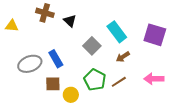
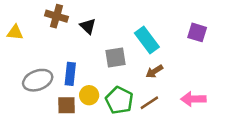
purple square: (155, 35) -> (197, 32), moved, size x0.7
gray square: (92, 46) -> (115, 58), turned 36
blue rectangle: (56, 59) -> (70, 74), turned 36
yellow circle: (71, 95) -> (89, 95), moved

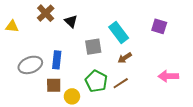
brown cross: (56, 16) -> (46, 13), turned 30
yellow circle: (89, 95) -> (72, 96), moved
pink arrow: (193, 99) -> (168, 76), moved

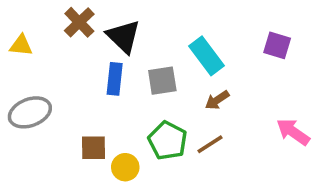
black triangle: (71, 21) -> (123, 36), size x1.5
blue rectangle: (57, 60) -> (115, 79), moved
gray ellipse: (30, 65) -> (30, 112), moved
pink arrow: (168, 76) -> (293, 132), turned 36

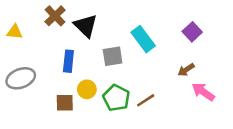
purple square: (277, 45) -> (192, 32), turned 30
blue rectangle: (115, 79) -> (68, 61), moved
brown arrow: (217, 100) -> (186, 70), moved
yellow circle: (125, 167) -> (87, 89), moved

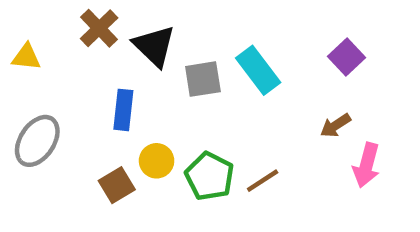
gray square: (113, 56) -> (203, 79), moved
gray ellipse: (21, 78) -> (37, 141), turned -36
pink arrow: (203, 92) -> (366, 165), turned -110
brown square: (65, 103) -> (117, 185), turned -30

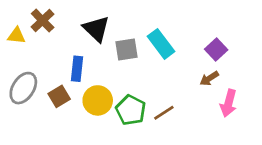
brown cross: (99, 28) -> (43, 21), moved
purple square: (347, 57) -> (216, 49), moved
yellow circle: (157, 161) -> (98, 100), size x1.4
brown square: (117, 185) -> (59, 96), moved

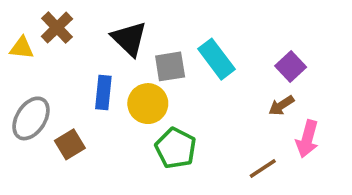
brown square: (59, 96) -> (70, 144), moved
yellow circle: (98, 100) -> (148, 104), moved
brown line: (164, 113) -> (263, 168), moved

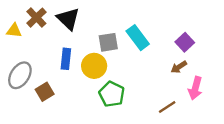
black triangle: (129, 39) -> (68, 19), moved

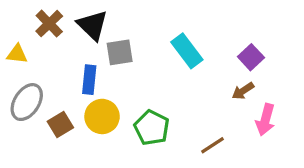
yellow triangle: (14, 31) -> (17, 54), moved
gray square: (108, 42) -> (120, 52), moved
yellow circle: (94, 66) -> (102, 116), moved
brown line: (167, 107) -> (213, 145), moved

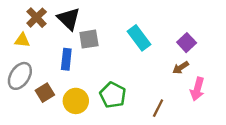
yellow triangle: (17, 54) -> (22, 40), moved
yellow circle: (102, 116) -> (76, 101), moved
brown line: (213, 145) -> (158, 108), turned -30

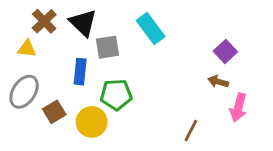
cyan rectangle: (139, 38) -> (151, 28), moved
brown arrow: (181, 68) -> (218, 82), turned 49
green pentagon: (113, 95) -> (116, 95), moved, turned -30

